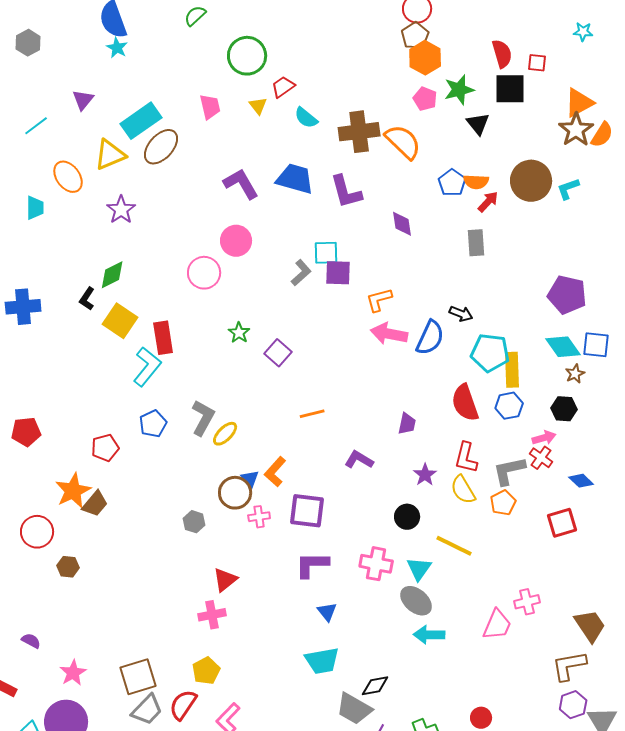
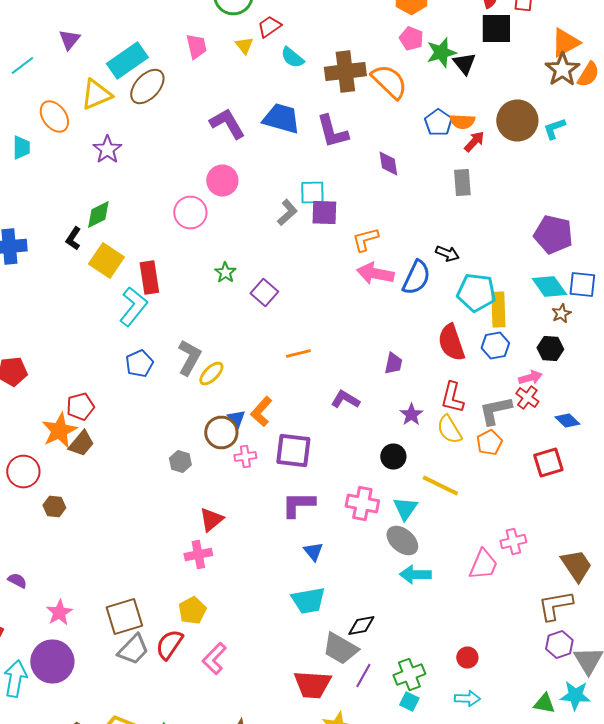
green star: (459, 90) -> (441, 52), moved
red pentagon: (105, 448) -> (80, 406), moved

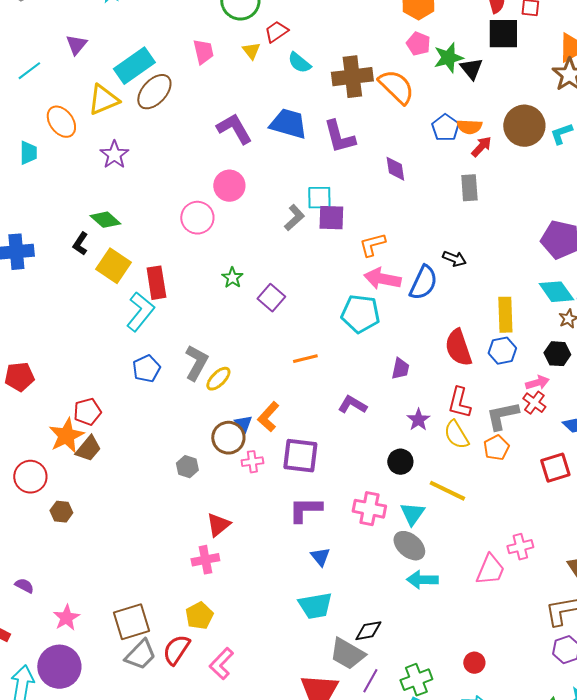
green diamond: (98, 214) -> (105, 220), turned 68
cyan pentagon: (476, 292) -> (360, 314), moved

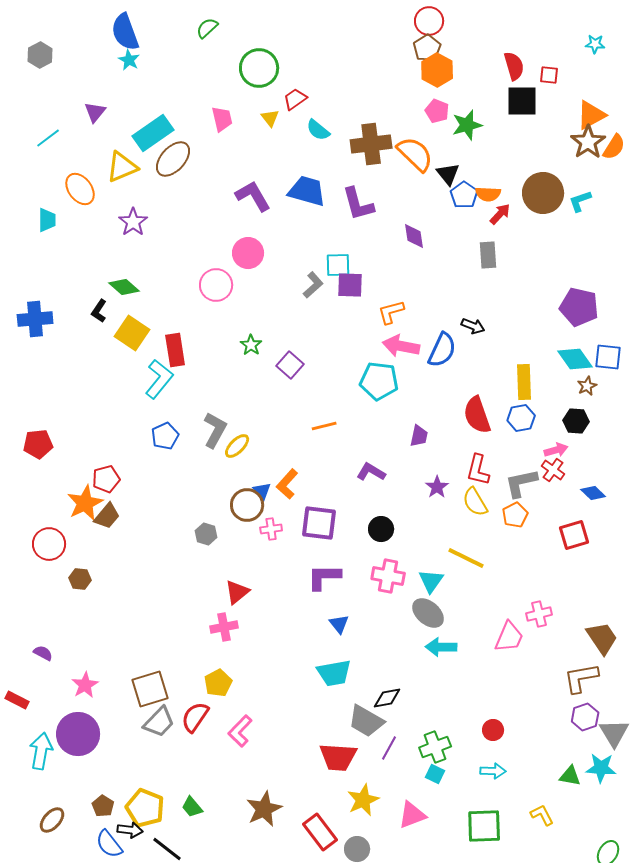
black triangle: (471, 69) -> (448, 174), moved
black circle: (400, 462) -> (381, 529), moved

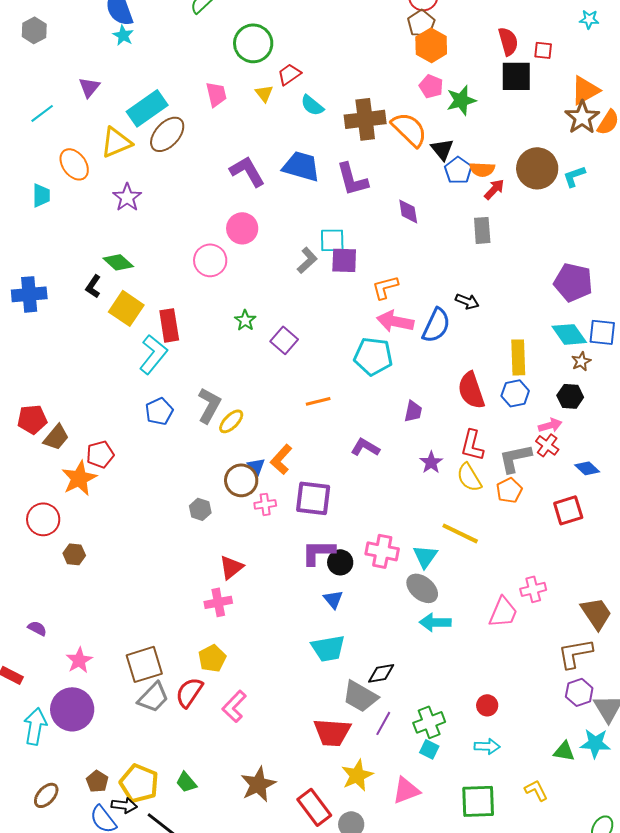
brown trapezoid: (107, 516) -> (56, 437), moved
black circle: (381, 529) -> (340, 562), moved

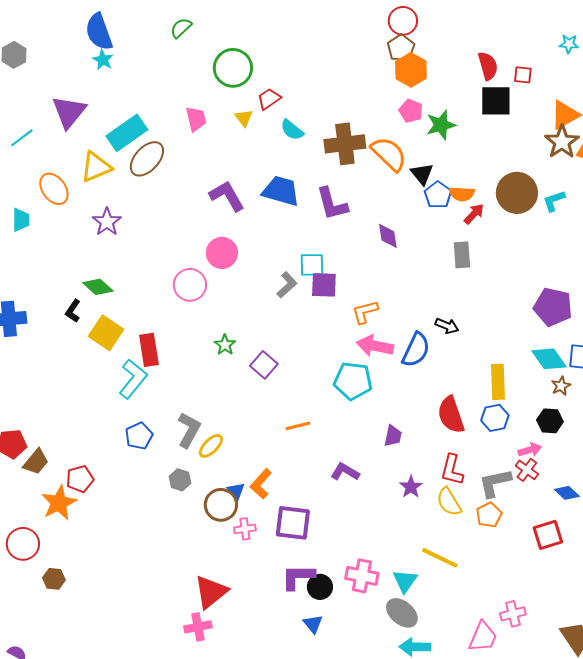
purple triangle: (89, 87) -> (69, 112), size x1.6
gray hexagon: (200, 509) -> (180, 480), moved
red triangle: (231, 567) -> (211, 592), size x1.4

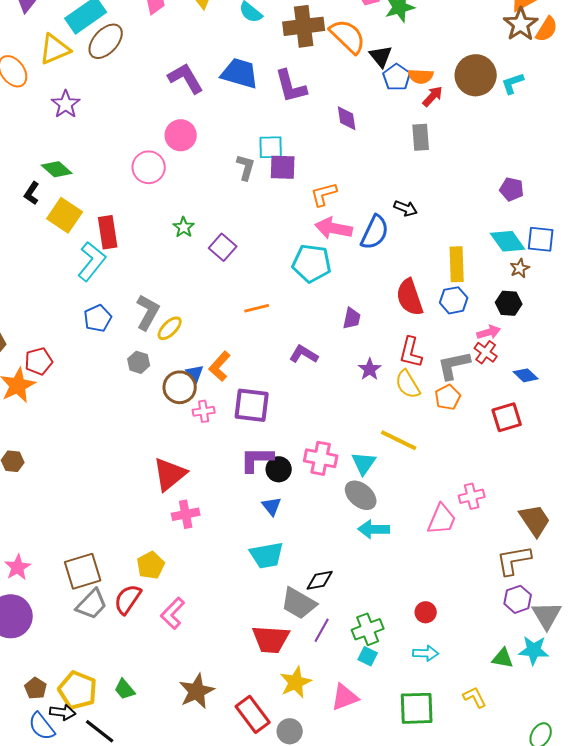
gray L-shape: (287, 285) -> (246, 167), turned -32
purple pentagon: (553, 307) -> (512, 189), size x0.6
pink cross: (198, 627) -> (186, 514), moved

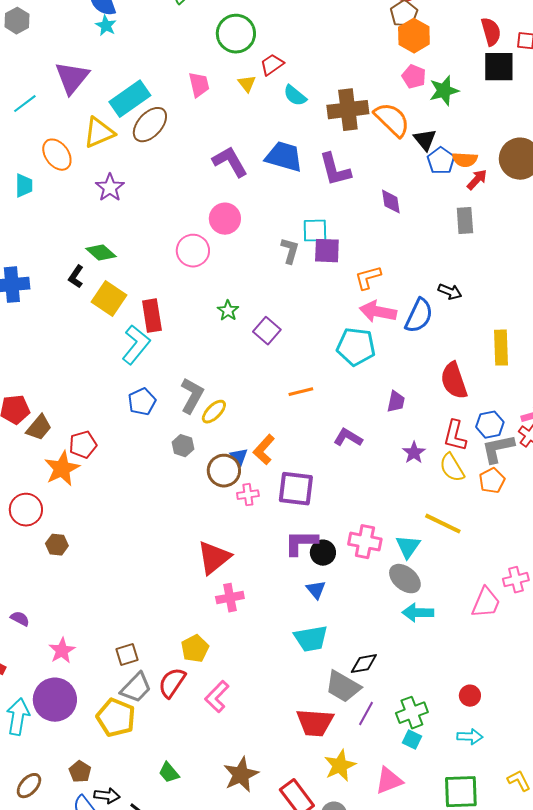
blue hexagon: (454, 300) -> (490, 425), moved
brown square: (83, 571) -> (127, 655), size x0.6
yellow pentagon: (78, 690) -> (116, 718), moved

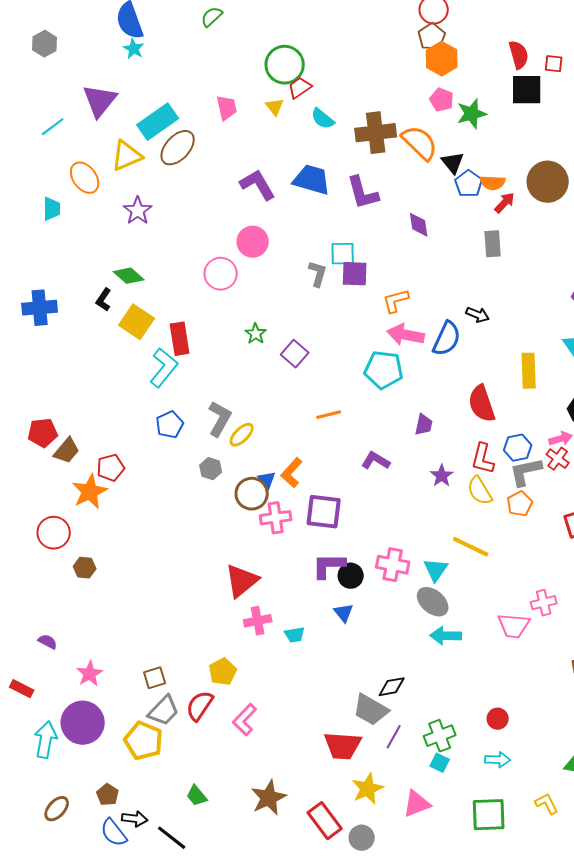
green circle: (236, 34) -> (285, 65), moved
pink cross: (248, 495) -> (276, 518), size x1.4
pink trapezoid: (486, 603) -> (514, 626), turned 72
cyan trapezoid: (311, 639) -> (295, 635), moved, size x0.6

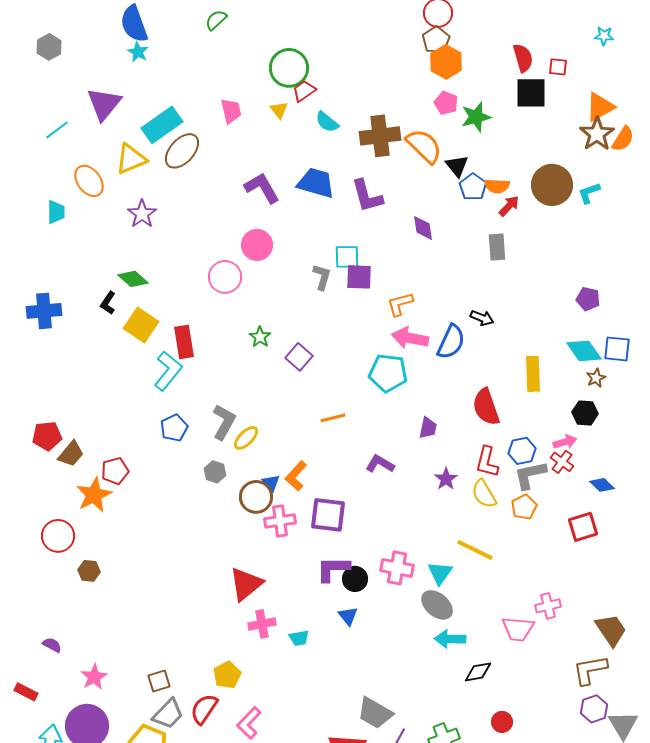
black diamond: (392, 687) -> (478, 672), moved

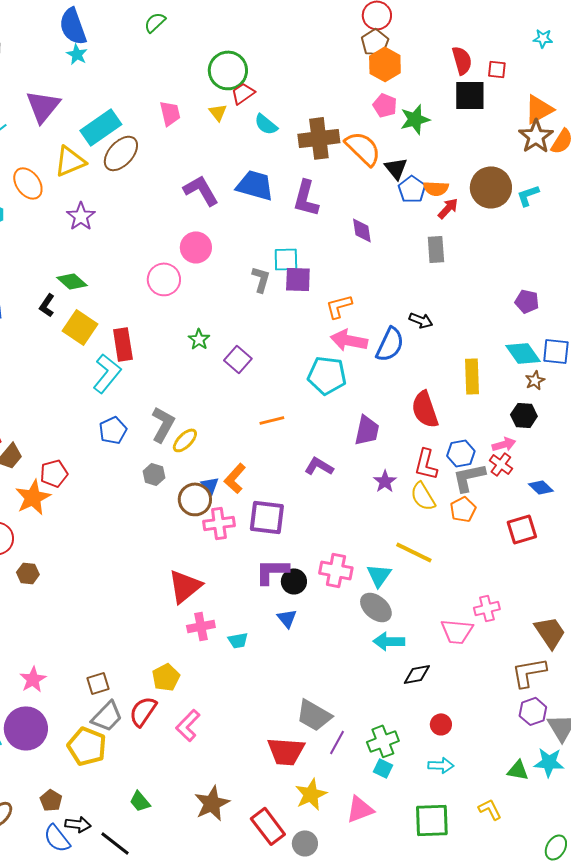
purple L-shape: (367, 196) -> (306, 198), turned 30
purple trapezoid: (428, 428) -> (367, 430), size x1.4

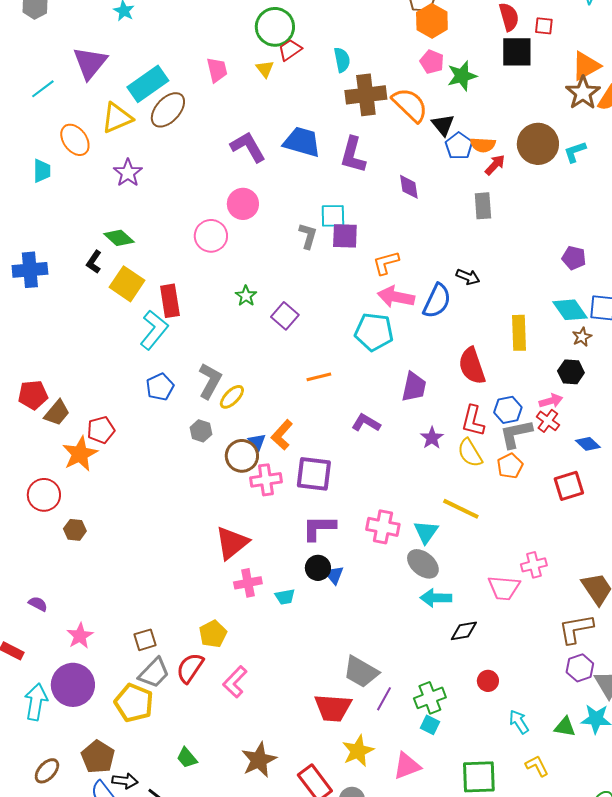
cyan semicircle: (266, 124) -> (342, 60), moved, turned -140
black circle: (294, 581) -> (318, 568), moved
cyan arrow: (441, 765) -> (519, 722), moved, turned -125
brown pentagon: (51, 800) -> (98, 757), size x1.5

